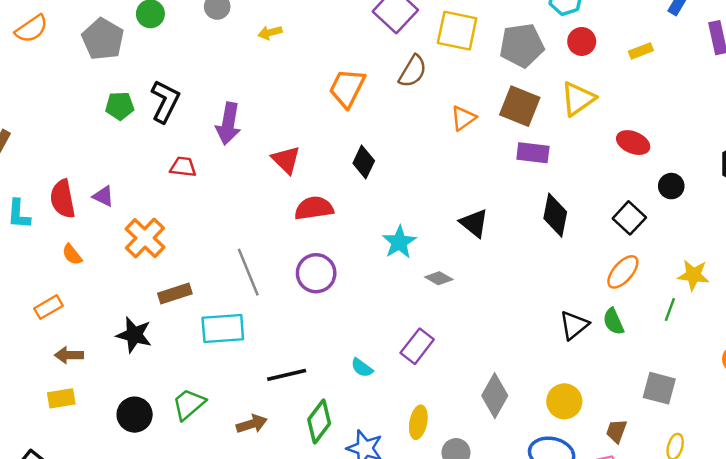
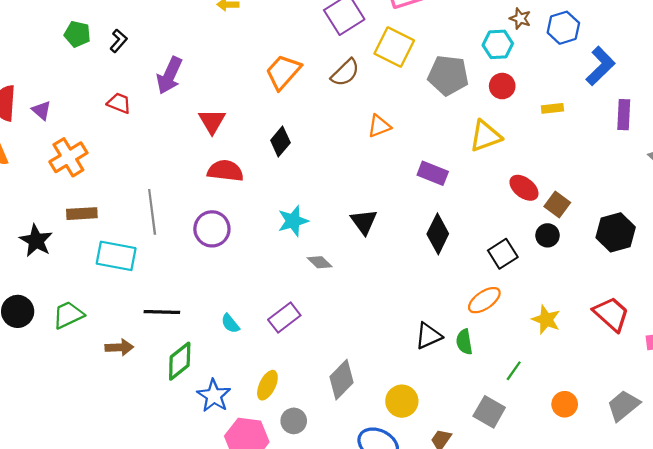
black L-shape: (165, 101) -> (119, 41), size x0.6
brown square: (520, 106) -> (557, 204), moved, size x0.7
green line: (670, 309) -> (514, 371), moved

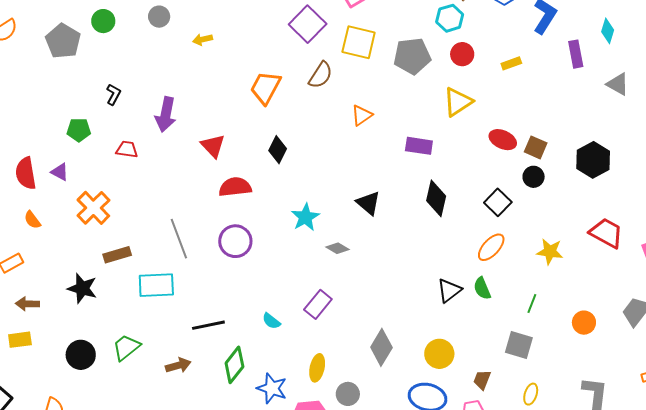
green pentagon: (77, 34) -> (79, 130), moved

